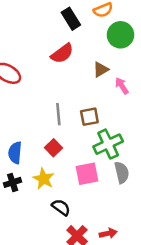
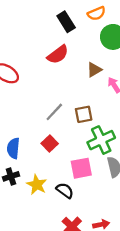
gray line: (58, 114) -> (54, 112), turned 48
yellow star: (44, 179) -> (37, 185), moved
black semicircle: (61, 207) -> (65, 190), moved

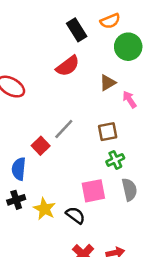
brown square: (84, 114) -> (108, 132), moved
green cross: (101, 140) -> (115, 160), size x0.6
red square: (50, 144) -> (41, 146), moved

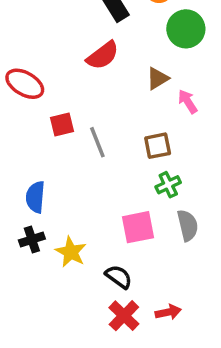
gray line: (64, 129) -> (97, 142), turned -65
red square: (41, 146) -> (62, 124), moved, turned 30
black semicircle: (75, 215) -> (119, 277), moved

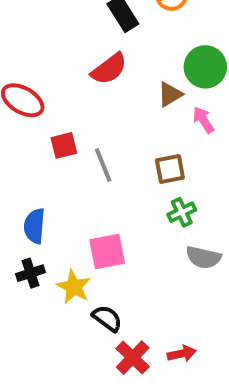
green circle: (186, 29) -> (205, 67), moved
gray semicircle: (188, 225) -> (203, 257), turned 116
pink square: (138, 227) -> (107, 251), moved
black semicircle: (119, 277) -> (107, 318), moved

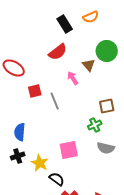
brown triangle: (170, 94) -> (89, 65), turned -40
pink arrow: (203, 120) -> (73, 78), moved
brown square: (170, 169) -> (107, 106), moved
pink square: (107, 251) -> (69, 150), moved

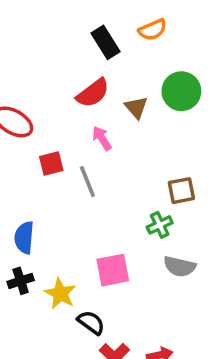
brown triangle: (89, 65) -> (136, 107), moved
pink arrow: (73, 78) -> (102, 138), moved

